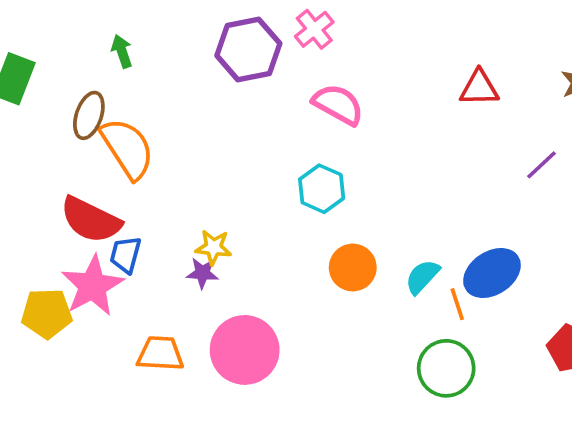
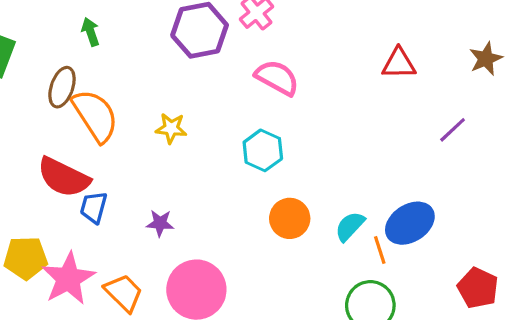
yellow star: (213, 247) -> (171, 128), moved
pink star: (93, 286) -> (68, 278), moved
orange trapezoid: (160, 354) -> (124, 293), turned 42

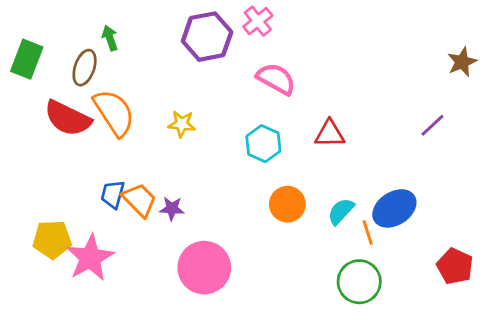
red triangle: (399, 63) -> (330, 134), moved
brown ellipse: (62, 87) -> (85, 68), moved
red semicircle: (64, 177) -> (68, 118), moved
orange trapezoid: (124, 293) -> (139, 200), moved

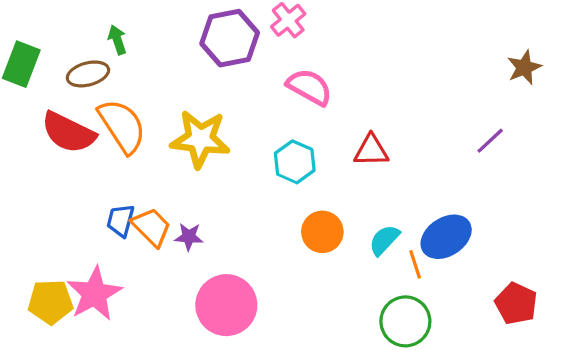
brown ellipse: (85, 68) -> (88, 74), turned 56
yellow star: (182, 124) -> (200, 139), size x1.8
yellow pentagon: (52, 239) -> (50, 302), moved

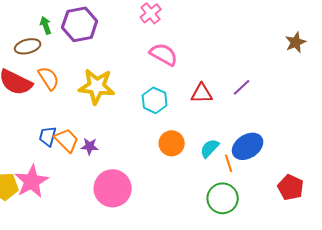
purple hexagon: (230, 38) -> (80, 24), moved
orange semicircle: (122, 126) -> (49, 78), size x0.7
purple line: (490, 141) -> (242, 87), moved

